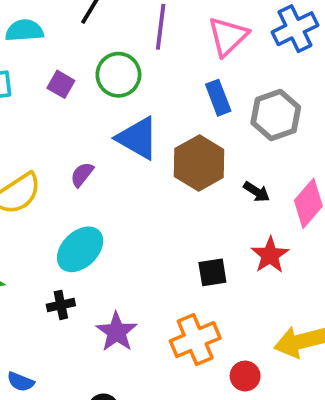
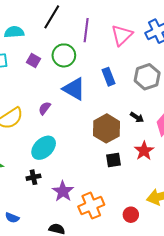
blue rectangle: (218, 98) -> (109, 77), moved
brown hexagon: (199, 163) -> (107, 128), moved
orange cross: (195, 340) -> (91, 206), moved

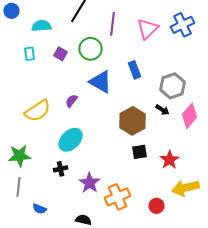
gray hexagon: (147, 77) -> (172, 86), moved
red star: (144, 151) -> (170, 160), moved

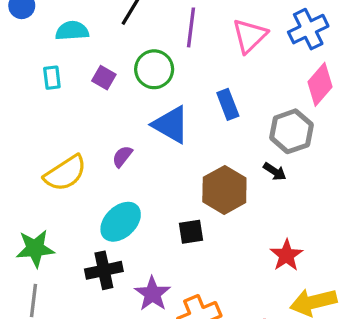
pink diamond: (190, 116) -> (320, 84), moved
black square: (140, 152) -> (191, 232), moved
black cross: (60, 169) -> (104, 270), size x1.5

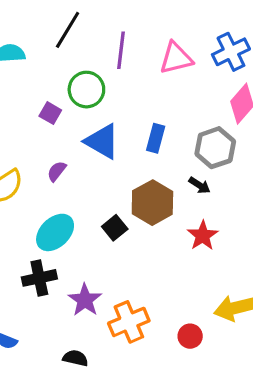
pink triangle: (250, 36) -> (176, 58), turned 30
purple square: (104, 78) -> (50, 113), moved
blue rectangle: (228, 104) -> (156, 138), moved, turned 36
black square: (191, 232) -> (115, 228), moved, turned -30
red star: (286, 255) -> (203, 236), moved

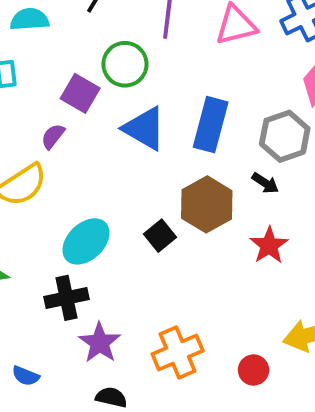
purple square: (50, 113) -> (80, 93), size x1.4
blue rectangle: (156, 138) -> (211, 125), size x1.5
purple semicircle: (57, 171) -> (53, 136), moved
purple star: (85, 300) -> (100, 343), moved

